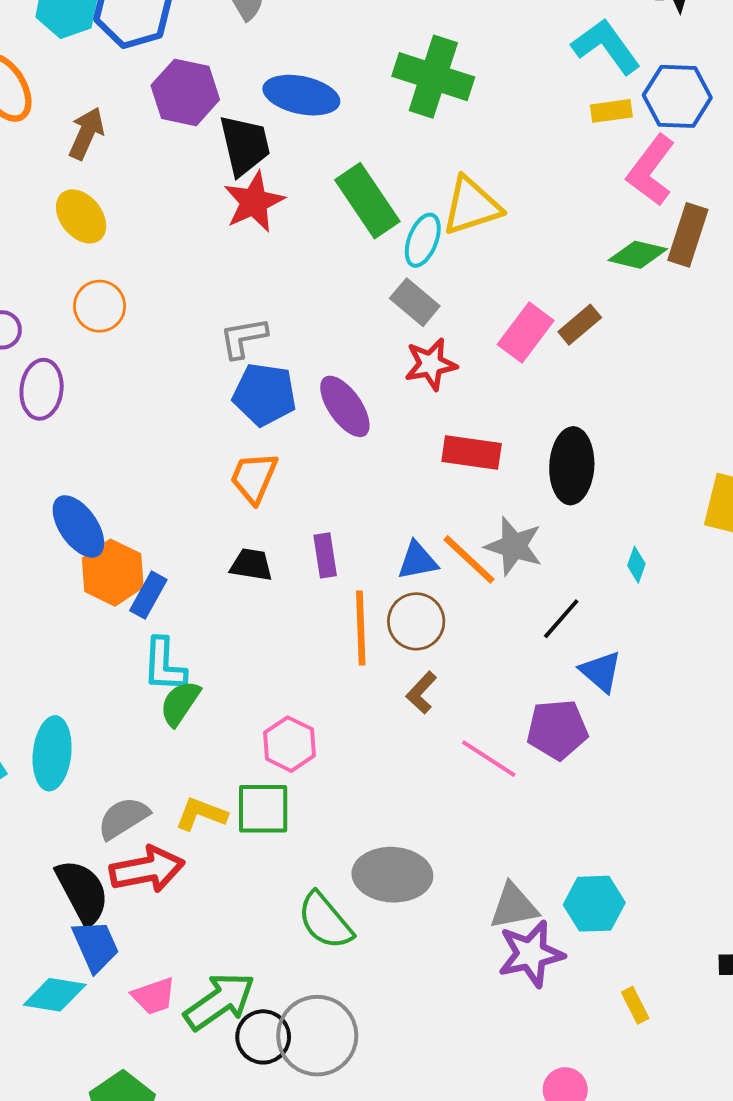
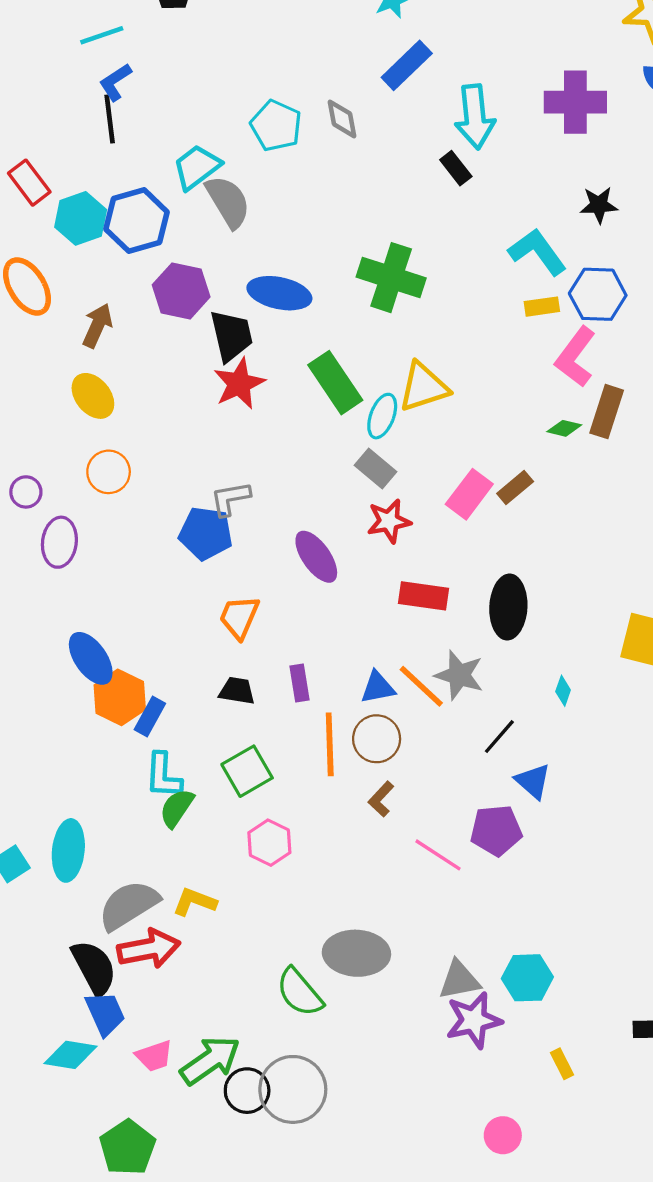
green diamond: (638, 255) -> (564, 428), size x0.7
blue pentagon: (264, 395) -> (206, 533), moved
green square: (263, 809) -> (247, 771), moved, turned -30
gray semicircle: (123, 818) -> (129, 905), size x1.4

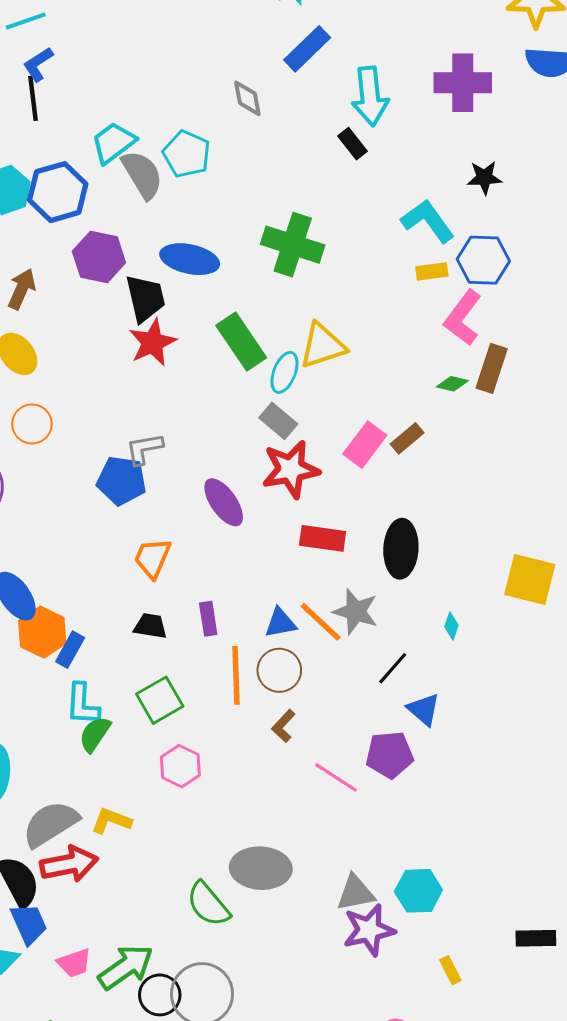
cyan pentagon: (276, 126) -> (187, 154), moved
red star: (389, 521) -> (291, 469), size x1.4

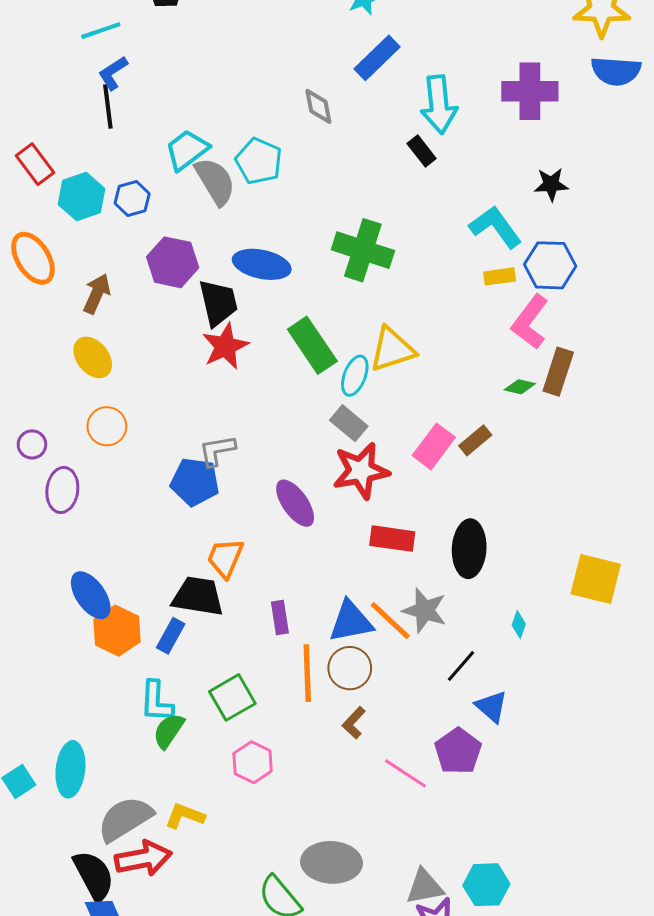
blue hexagon: (58, 192) -> (132, 199), size x0.6
blue triangle: (280, 623) -> (351, 622), size x1.4
black trapezoid: (150, 626) -> (198, 596), moved, size x1.6
blue rectangle: (70, 650) -> (171, 636), moved
purple pentagon: (390, 755) -> (458, 751), turned -30

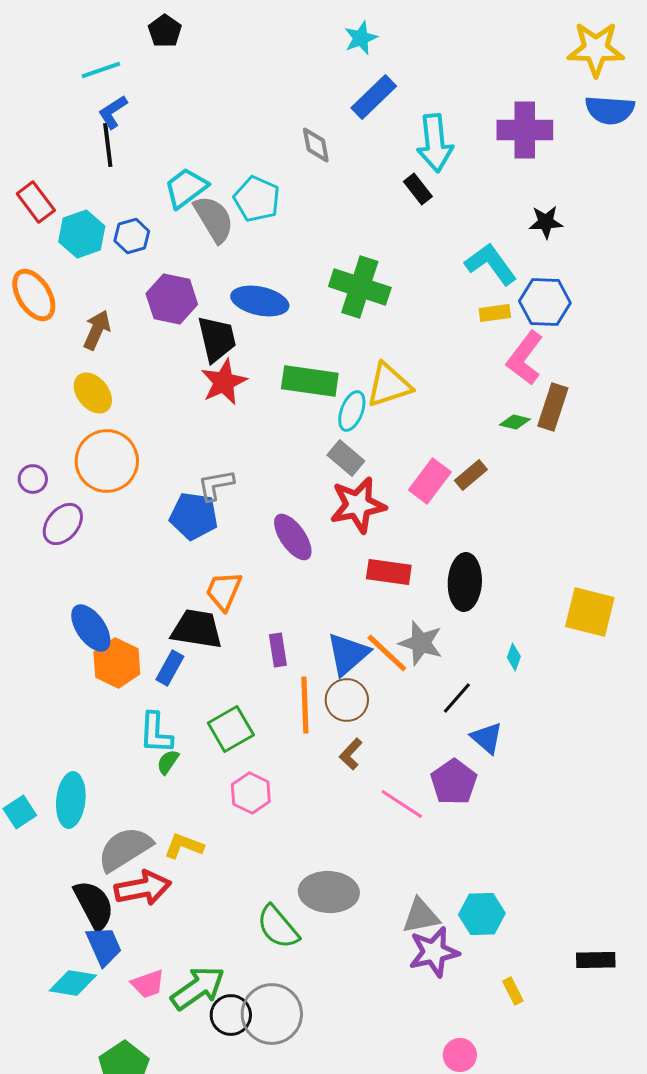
green rectangle: (312, 345) -> (310, 381), turned -48
orange circle: (107, 426) -> (107, 461), size x1.6
purple ellipse: (62, 490) -> (63, 524), turned 33
blue triangle: (351, 622) -> (348, 654), turned -30
green semicircle: (169, 731) -> (168, 762), size x0.7

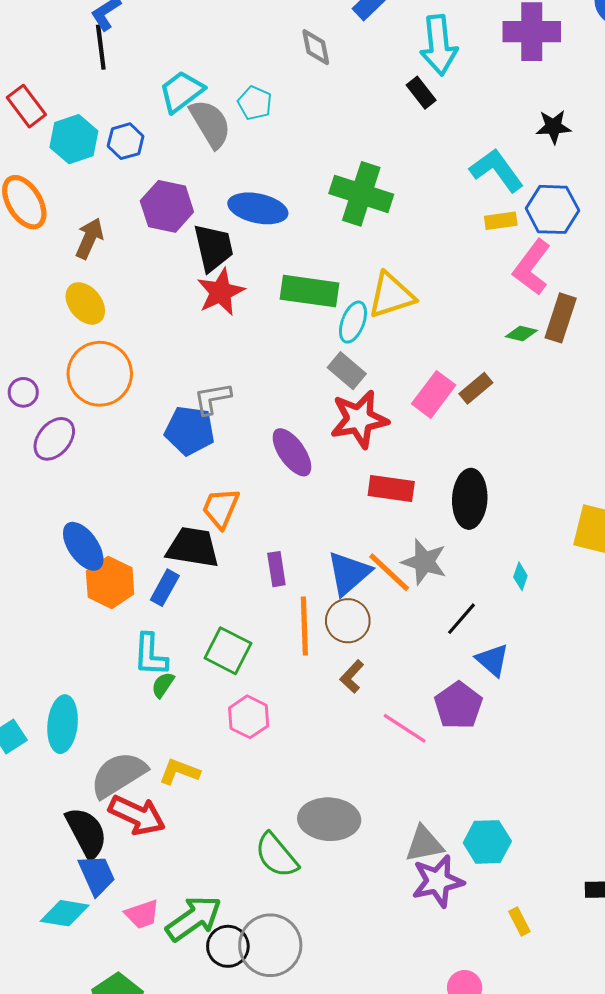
cyan pentagon: (257, 199) -> (255, 103), size x0.7
green square: (231, 729) -> (228, 651), turned -33
red arrow: (143, 888) -> (137, 815), turned 36

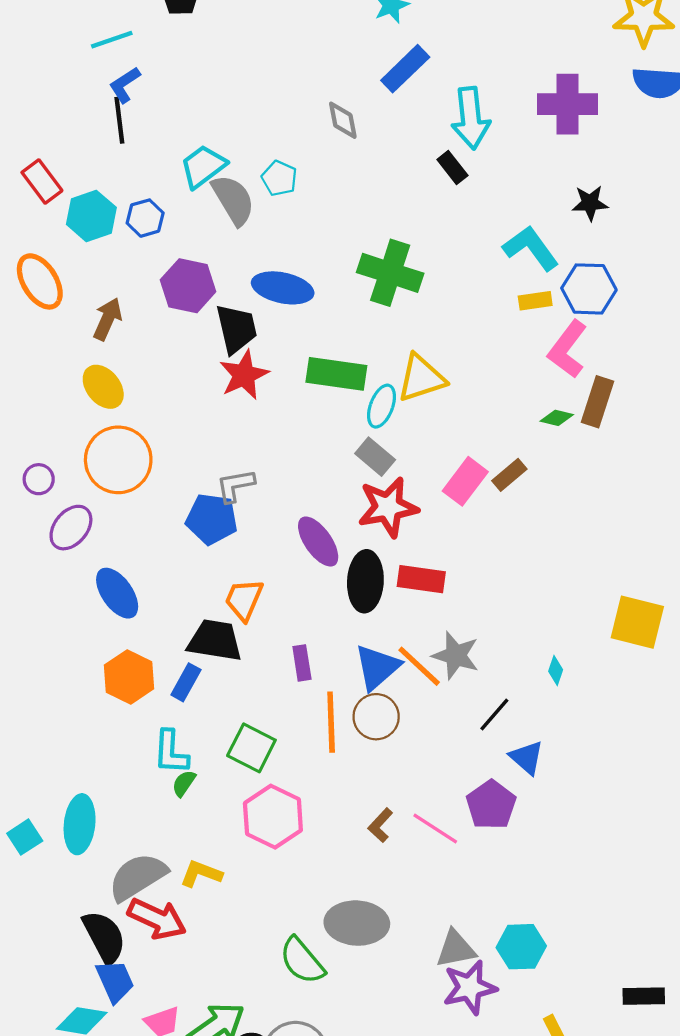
black ellipse: (470, 499) -> (365, 581), moved
blue ellipse: (83, 546) -> (117, 593), moved
brown L-shape: (352, 677) -> (380, 825), moved
pink hexagon: (249, 717) -> (273, 817), size x1.4

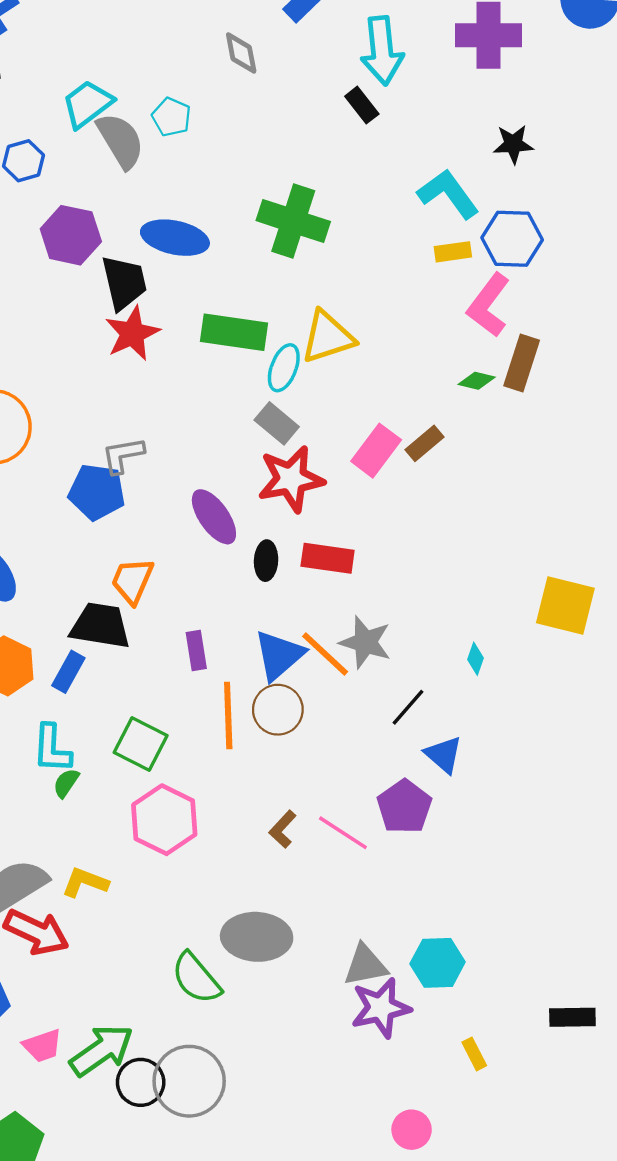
black ellipse: (365, 581) -> (266, 561), size x0.6

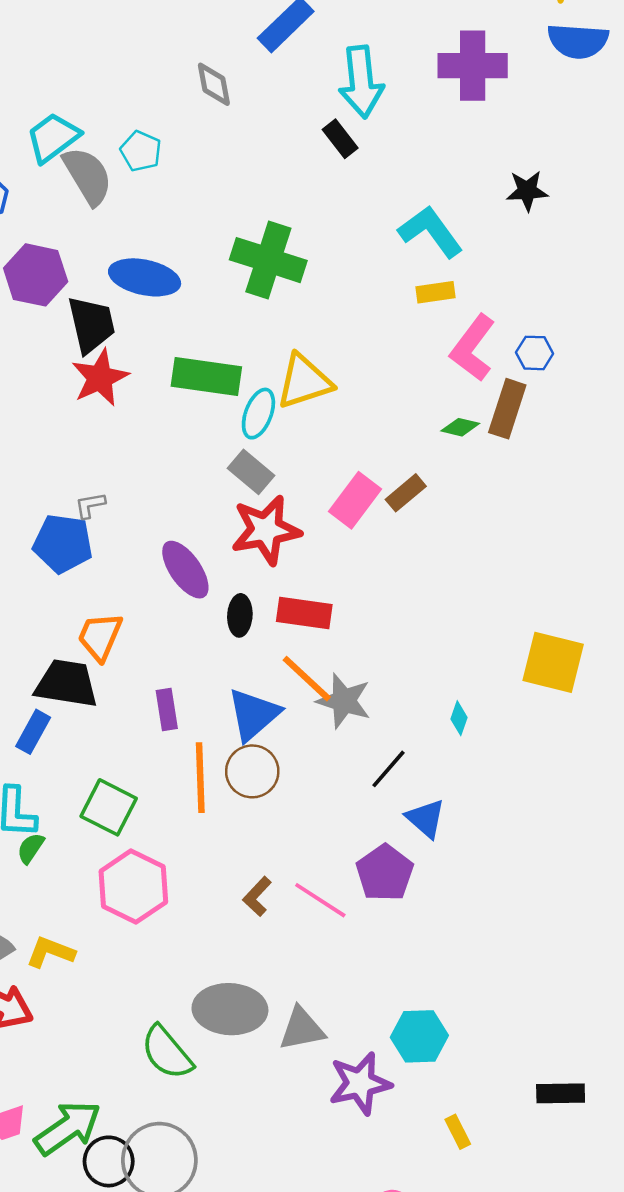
black star: (513, 144) -> (527, 191), moved
blue hexagon: (512, 239) -> (535, 353), moved, size x0.6
gray L-shape: (123, 455) -> (90, 505), size x0.7
orange line: (325, 654) -> (307, 679), moved
gray triangle: (365, 965) -> (302, 1029), moved

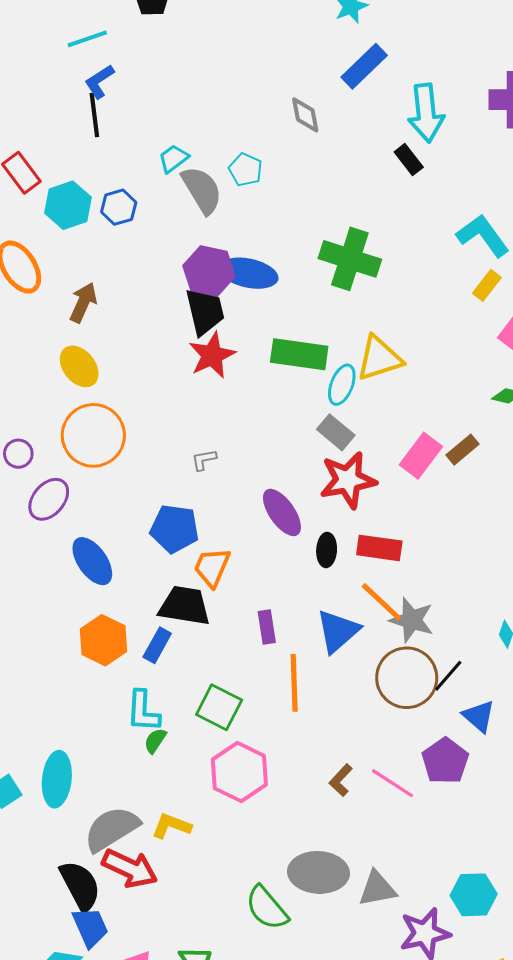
cyan trapezoid: (53, 138) -> (173, 159), size x0.7
purple hexagon: (36, 275) -> (209, 271), moved
yellow rectangle: (435, 292) -> (487, 285), turned -44
blue pentagon: (63, 544) -> (174, 529), moved
brown circle: (252, 771) -> (407, 678), moved, size x1.4

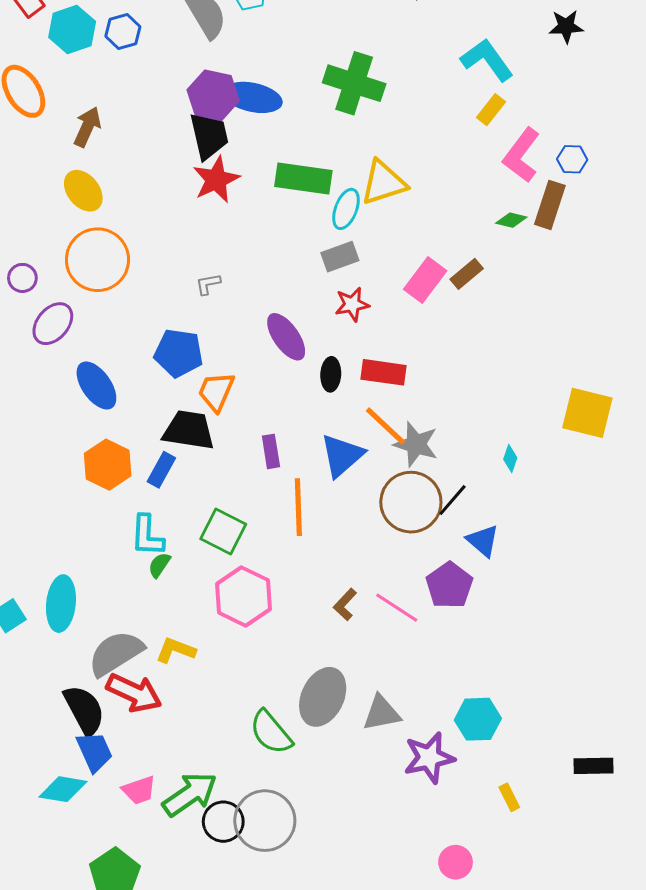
gray rectangle: (336, 432) -> (340, 257), turned -60
red star: (348, 480) -> (352, 304), size x0.6
gray ellipse: (318, 872) -> (323, 697), turned -68

